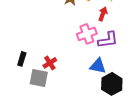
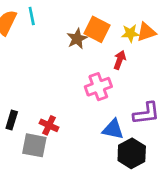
purple L-shape: (108, 40) -> (146, 113), moved
red cross: (50, 63) -> (49, 125), turned -32

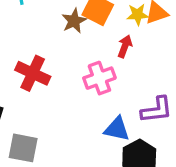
red cross: (49, 125) -> (33, 73), moved, size x1.5

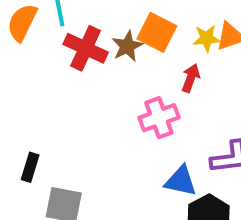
red cross: (33, 73) -> (86, 48), moved

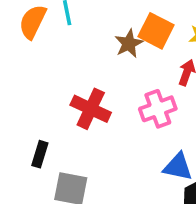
red cross: (86, 48) -> (91, 109), moved

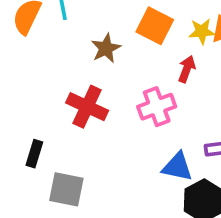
brown star: (129, 43) -> (106, 48), moved

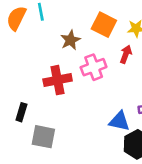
red cross: (87, 107) -> (58, 80), turned -36
pink cross: (157, 107) -> (94, 67), moved

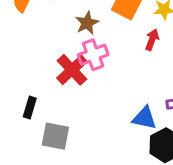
pink cross: (94, 67) -> (93, 55), moved
red cross: (58, 80) -> (72, 70), turned -32

